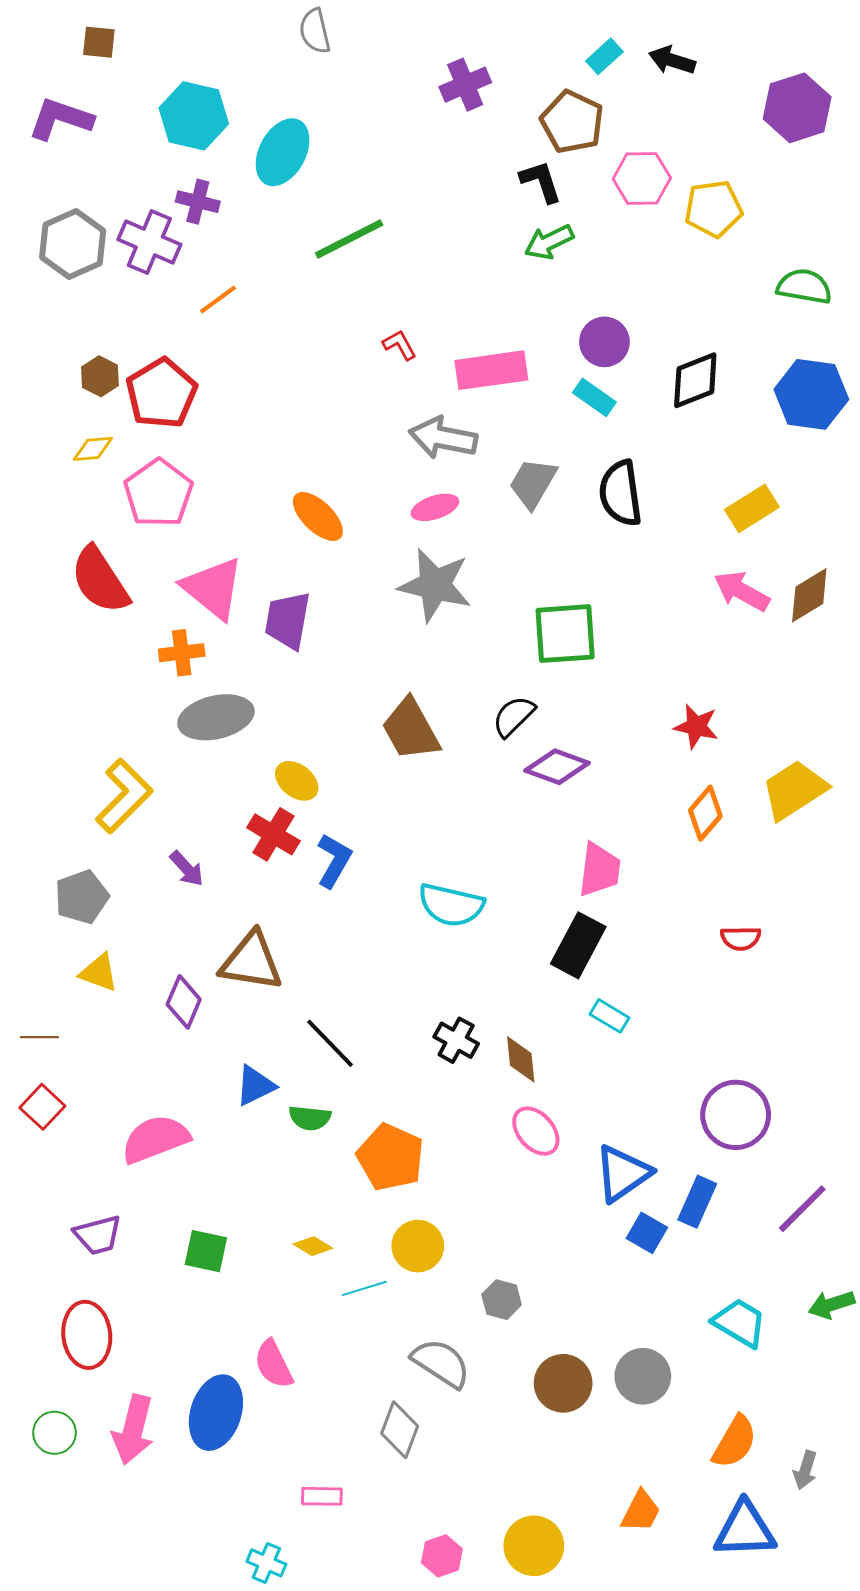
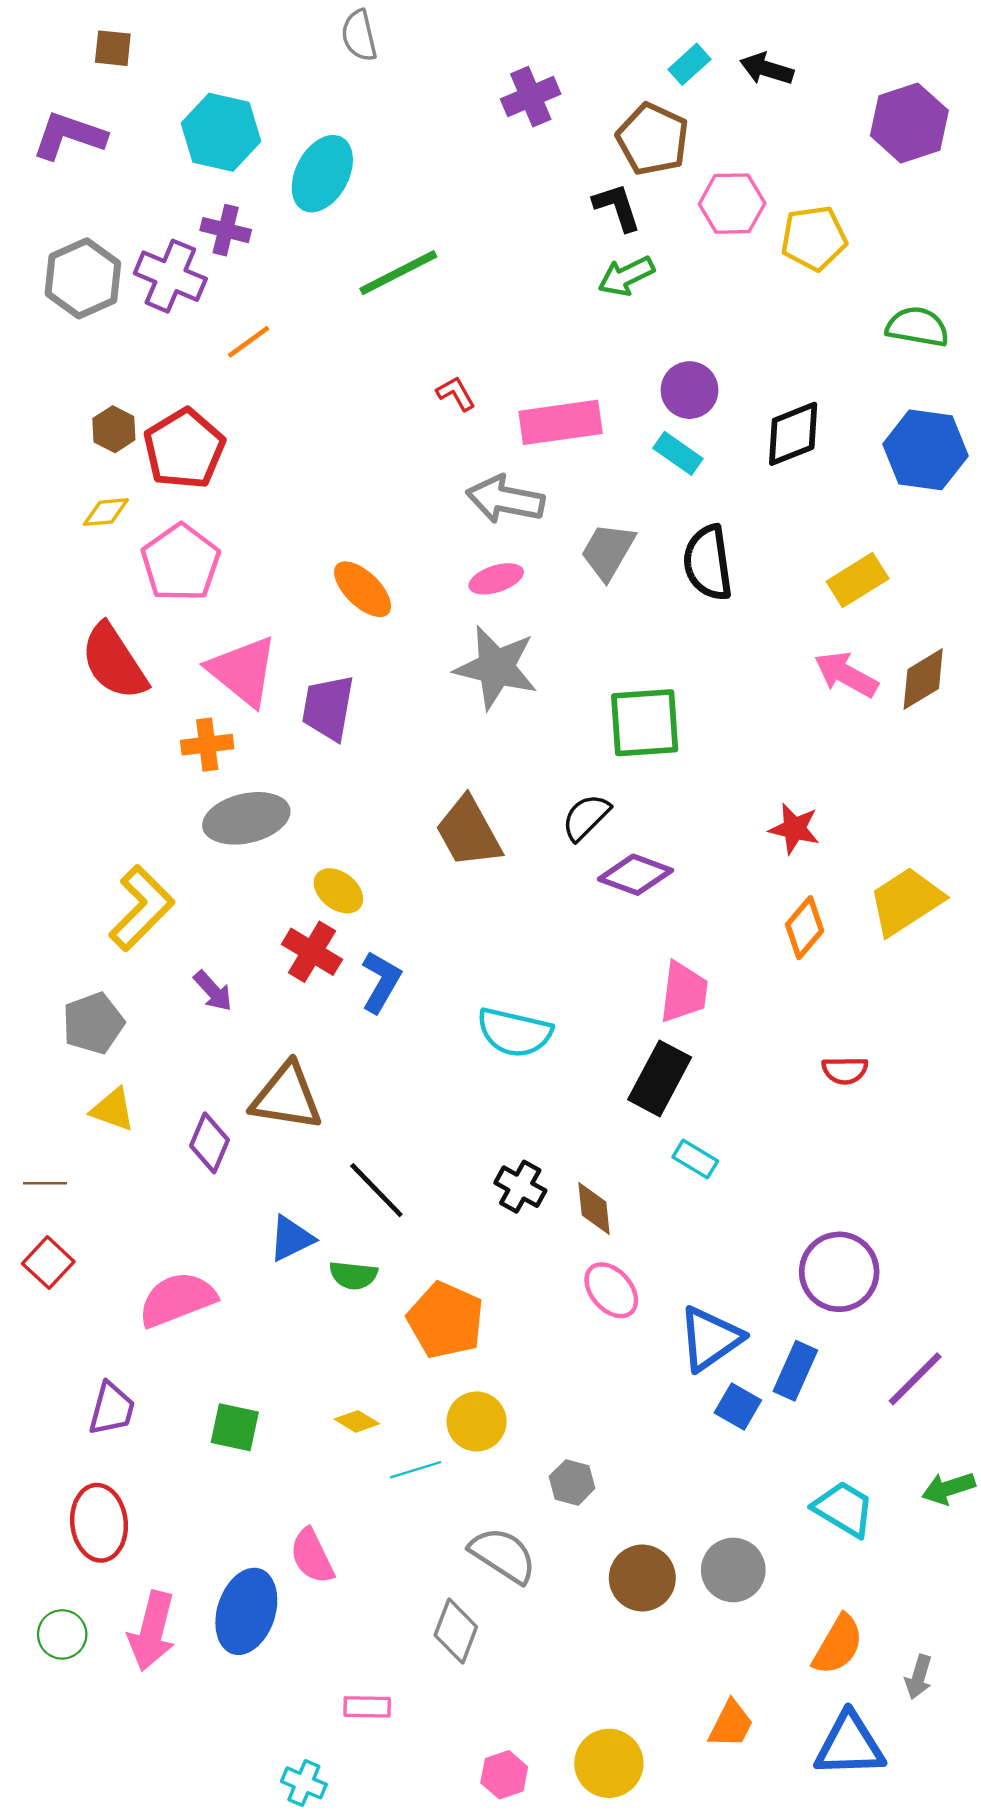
purple trapezoid: (98, 1235) -> (112, 1409), turned -60

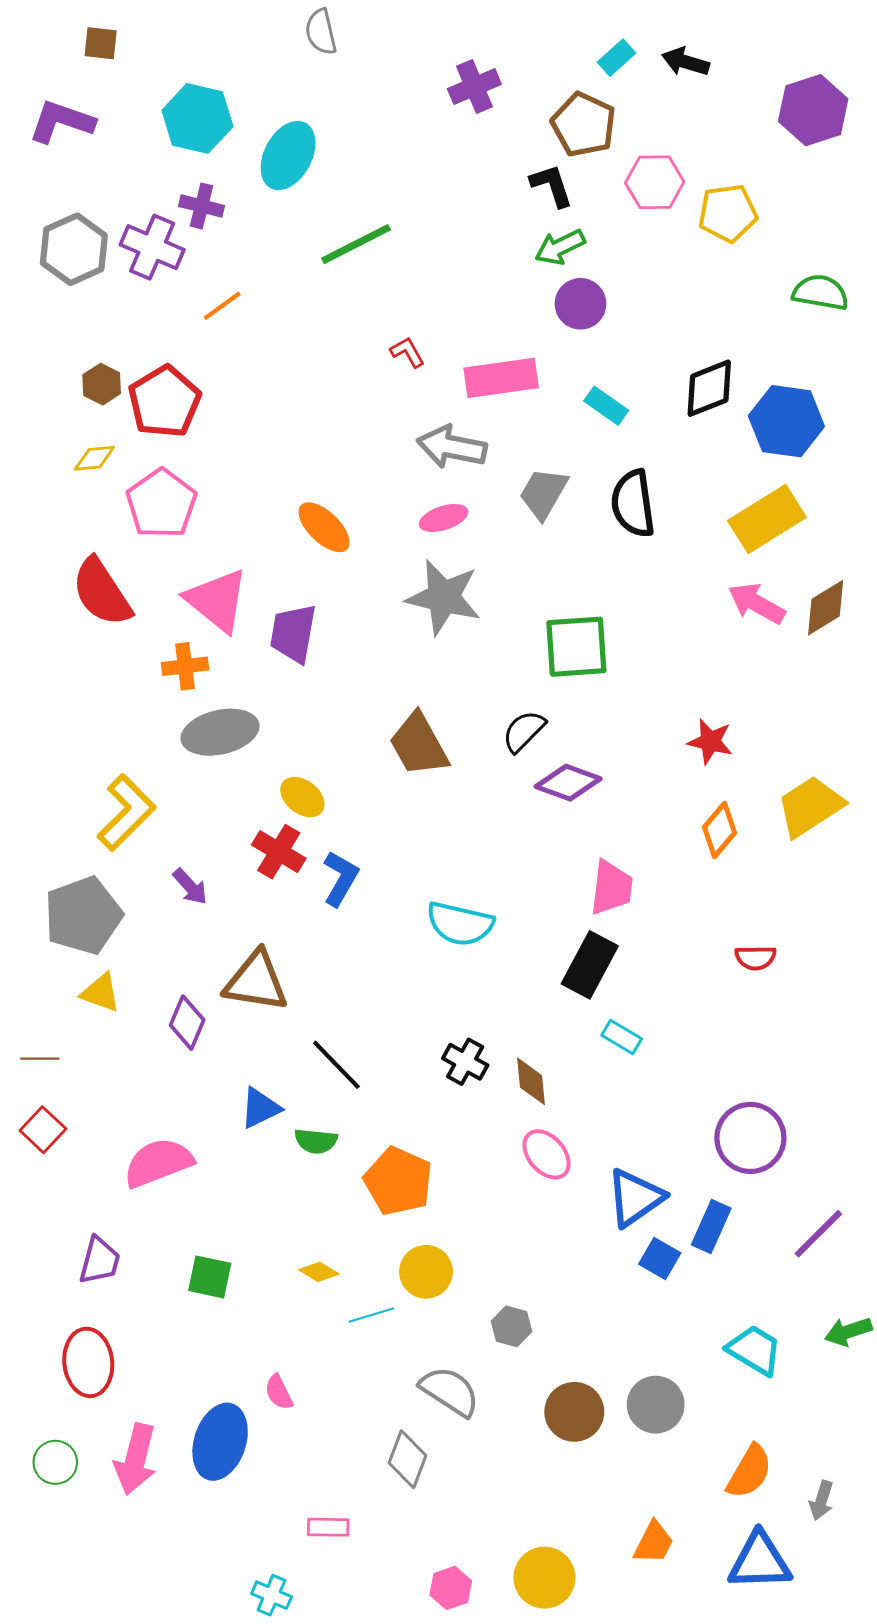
purple circle: (690, 390) -> (580, 304), moved
blue hexagon: (925, 450) -> (786, 421), moved
yellow rectangle: (858, 580) -> (767, 519), size x1.4
gray pentagon: (93, 1023) -> (83, 915), size x1.4
pink semicircle: (312, 1556) -> (279, 1392), size x0.7

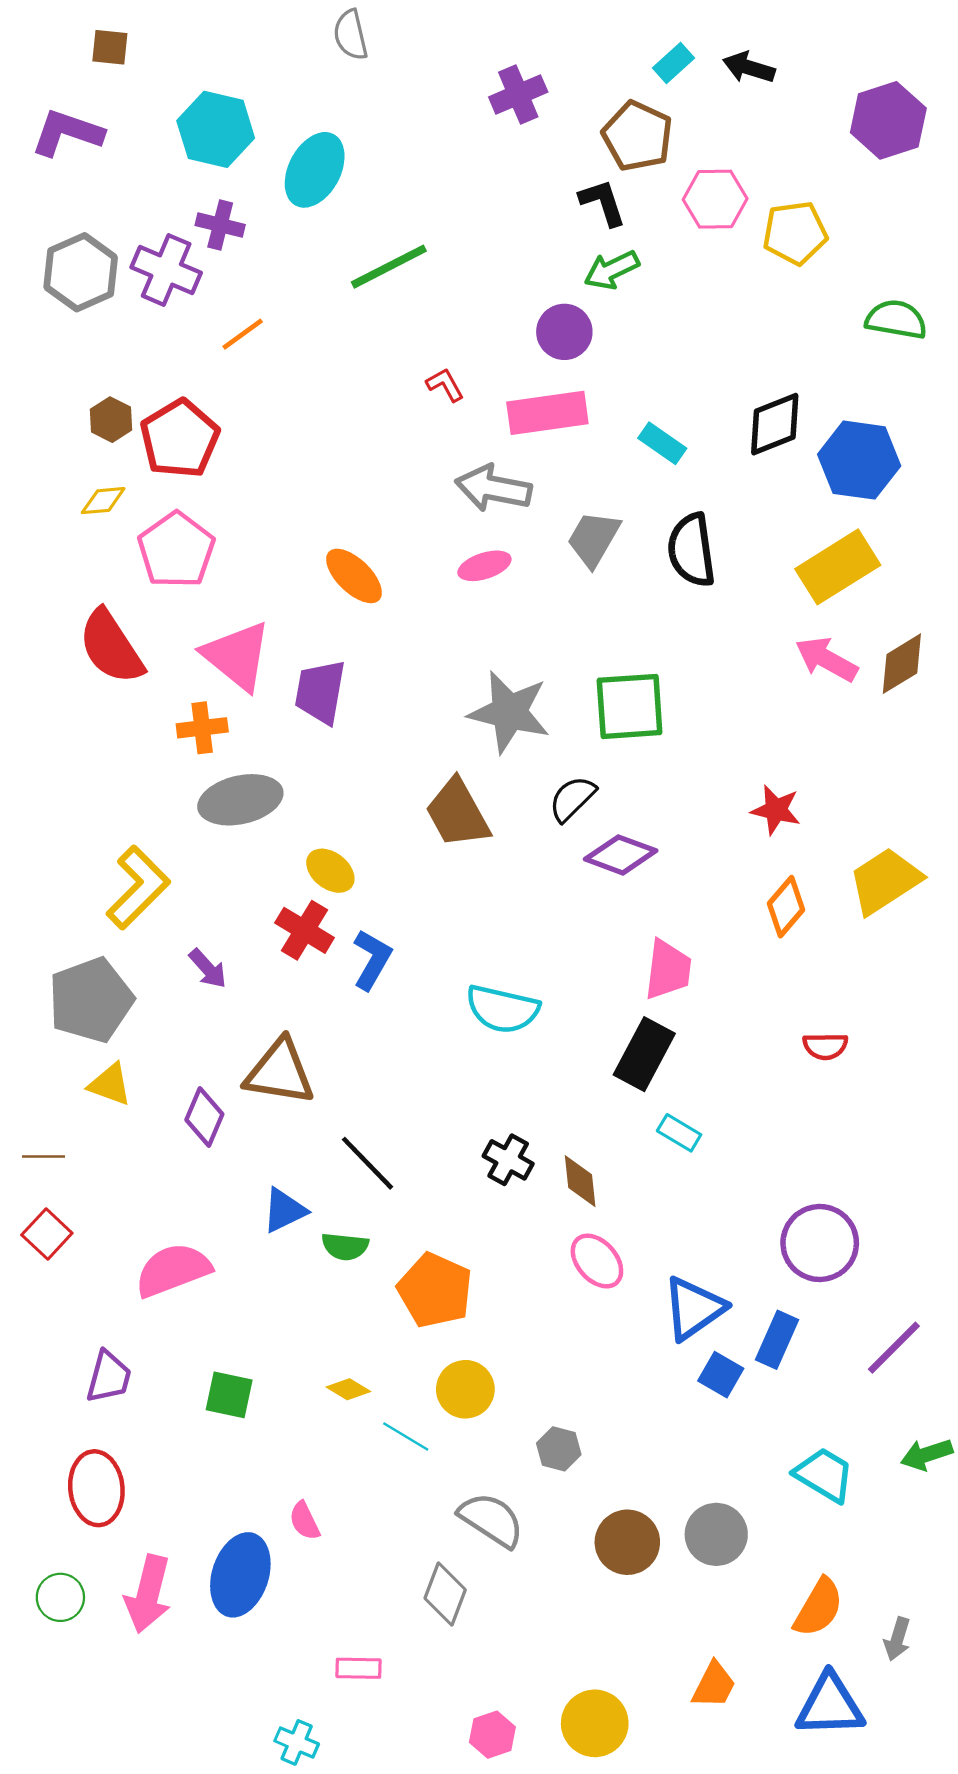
purple circle: (580, 304) -> (564, 332), moved
gray star: (444, 597) -> (509, 712), moved
cyan line: (371, 1315) -> (406, 1437), turned 48

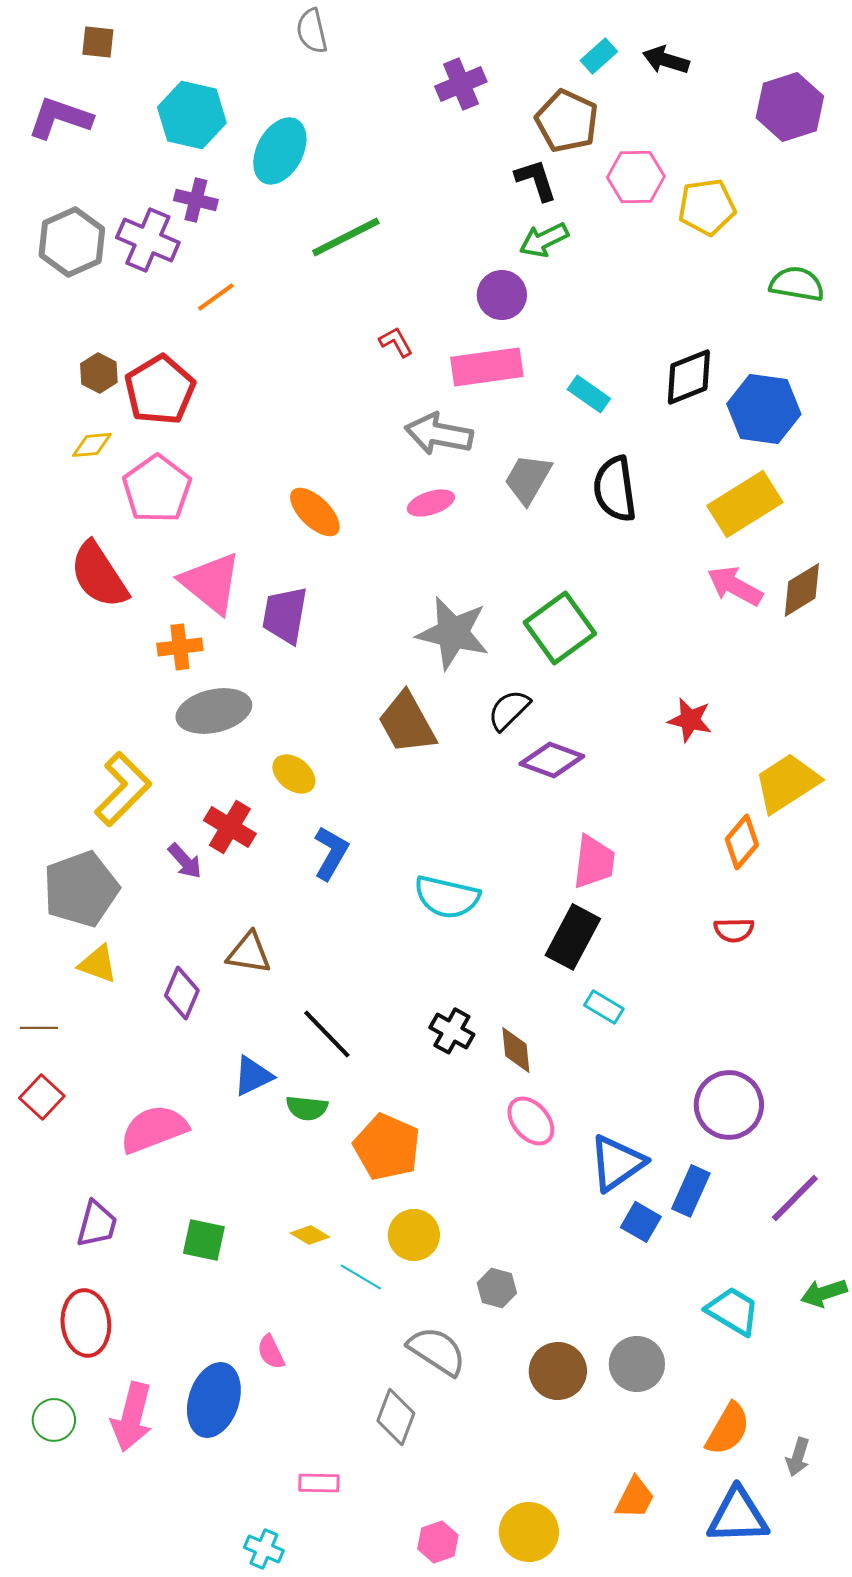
green square: (630, 706) -> (560, 628), turned -32
orange diamond: (786, 907) -> (742, 842), moved
red cross: (305, 930) -> (230, 827), moved
brown triangle: (280, 1072) -> (249, 953), size x0.7

